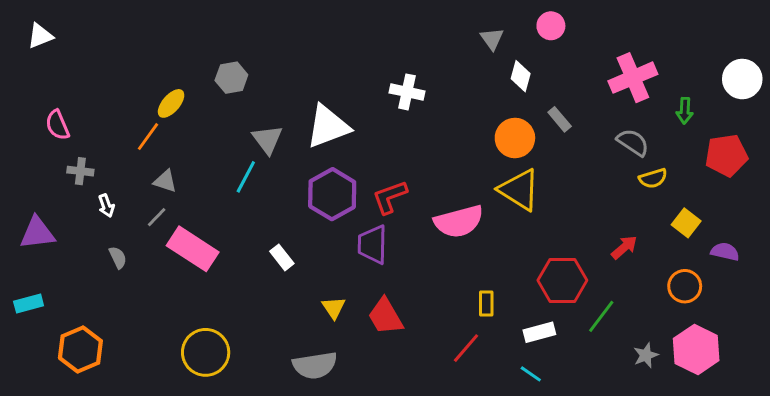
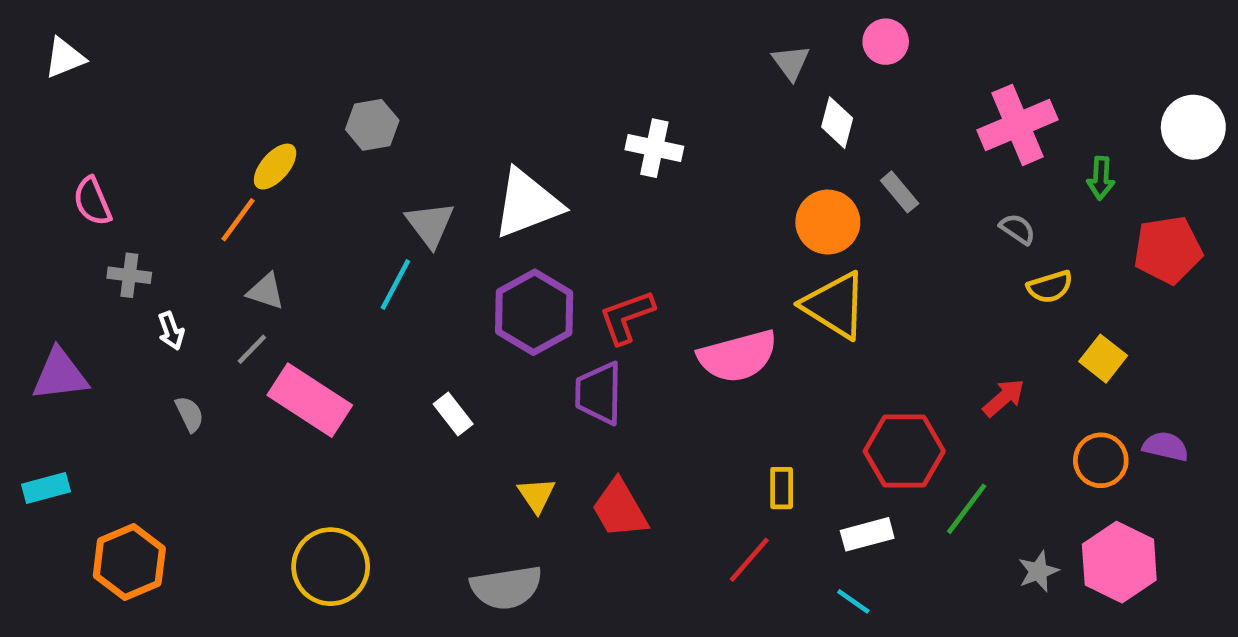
gray semicircle: (633, 142) -> (1018, 229), size x0.7
purple semicircle: (725, 252) -> (1166, 446), moved

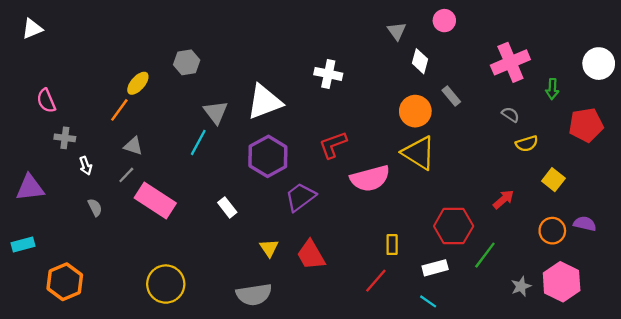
red L-shape: (627, 317) -> (333, 145), moved
purple trapezoid: (599, 393) -> (300, 197), turned 52

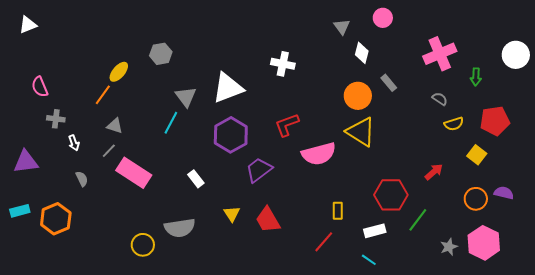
red pentagon: (586, 125) -> (495, 121), moved
orange hexagon: (65, 282) -> (56, 219), moved
yellow circle: (166, 284) -> (143, 245), size x0.7
gray semicircle: (254, 294) -> (180, 228), moved

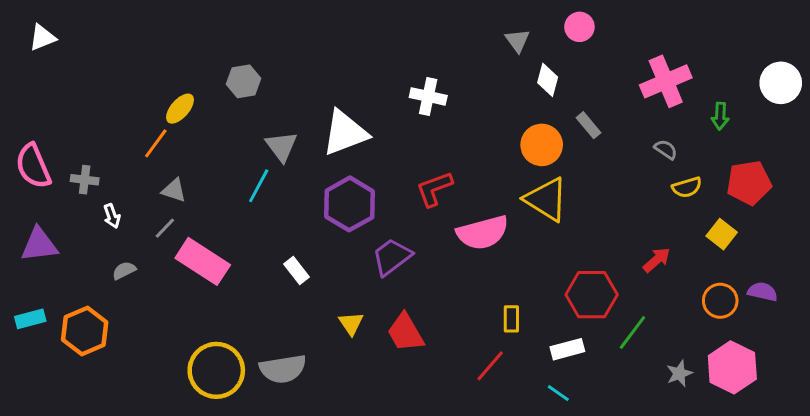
pink semicircle: (40, 87) -> (33, 166), moved, size x1.4
gray semicircle: (82, 179) -> (124, 270), turned -91
gray semicircle: (180, 228) -> (283, 369), moved
yellow circle: (143, 245) -> (216, 370), size x1.6

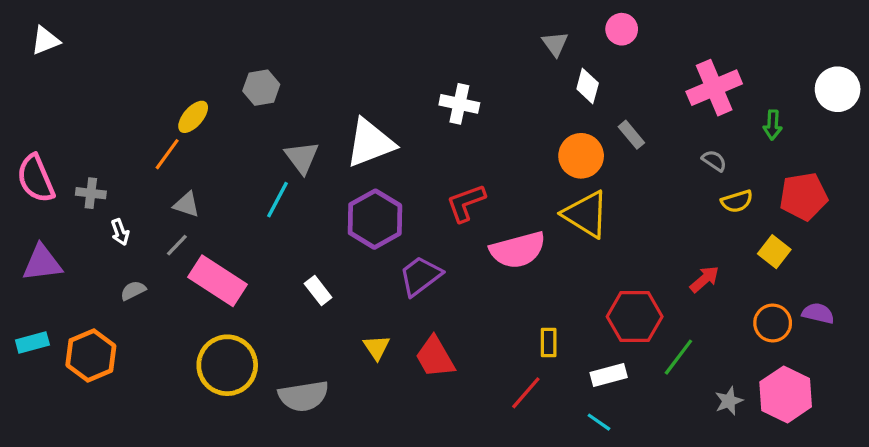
yellow circle: (216, 370) -> (227, 365), moved

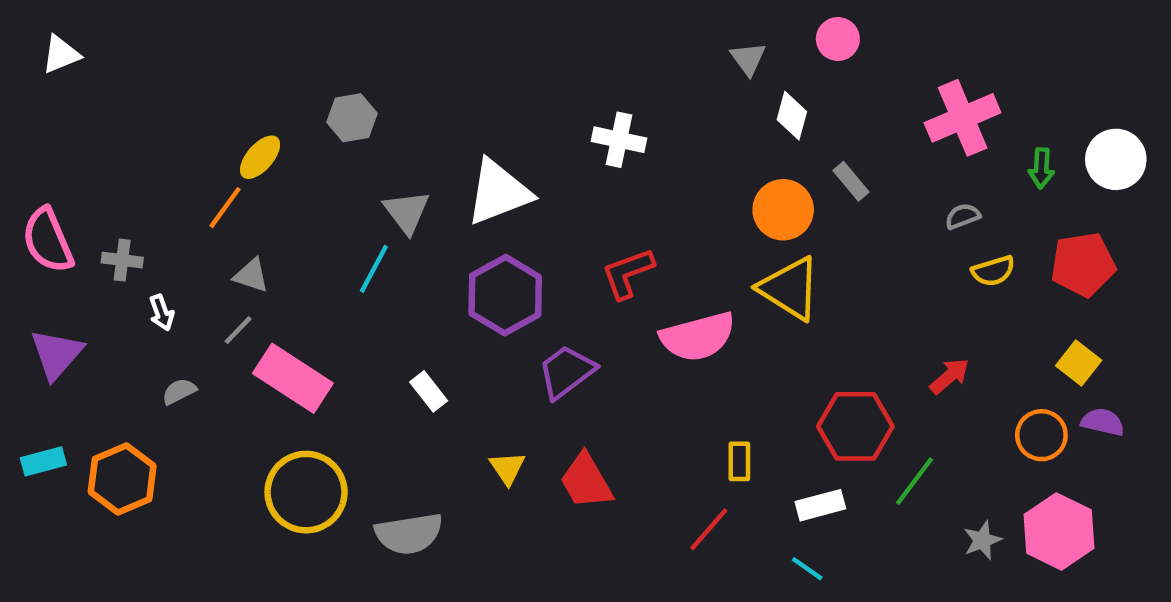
white circle: (838, 89) -> (1116, 159), moved
gray semicircle: (714, 161) -> (963, 216), turned -55
yellow square: (774, 252) -> (1079, 363), moved
purple triangle: (42, 263) -> (56, 354), turned -42

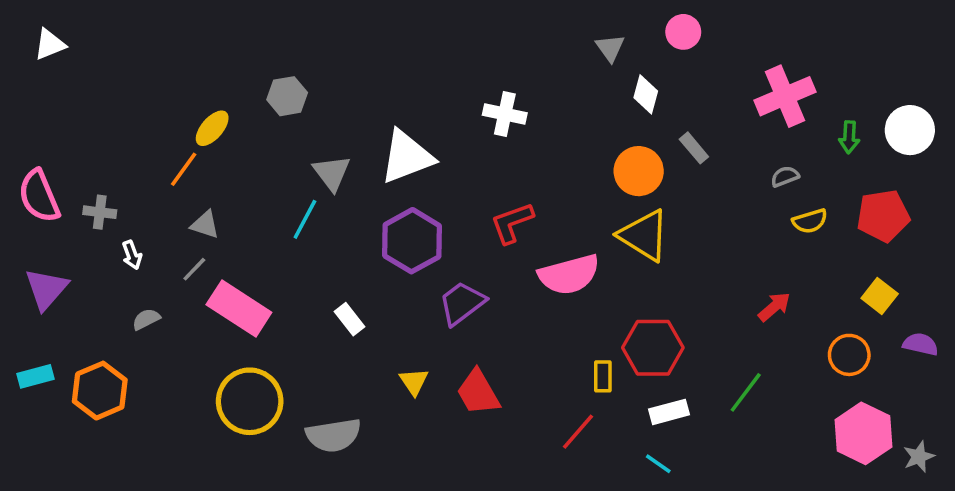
purple semicircle: (1103, 422) -> (921, 344), moved
red hexagon: (855, 426) -> (653, 348), moved
gray star: (982, 540) -> (919, 457), moved

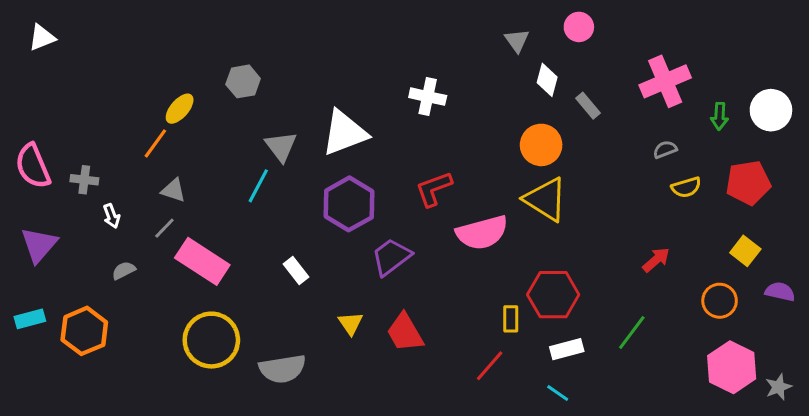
gray rectangle: (694, 148) -> (588, 106), moved

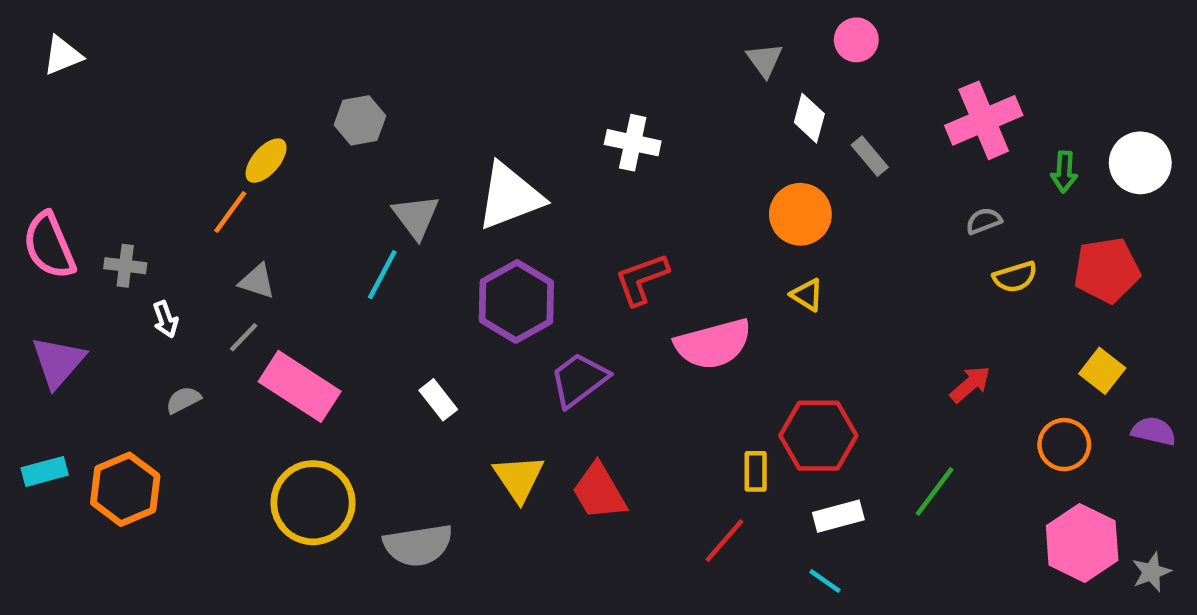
yellow triangle: (546, 199) -> (807, 295), size x0.5
yellow triangle: (351, 323) -> (519, 478), size x1.4

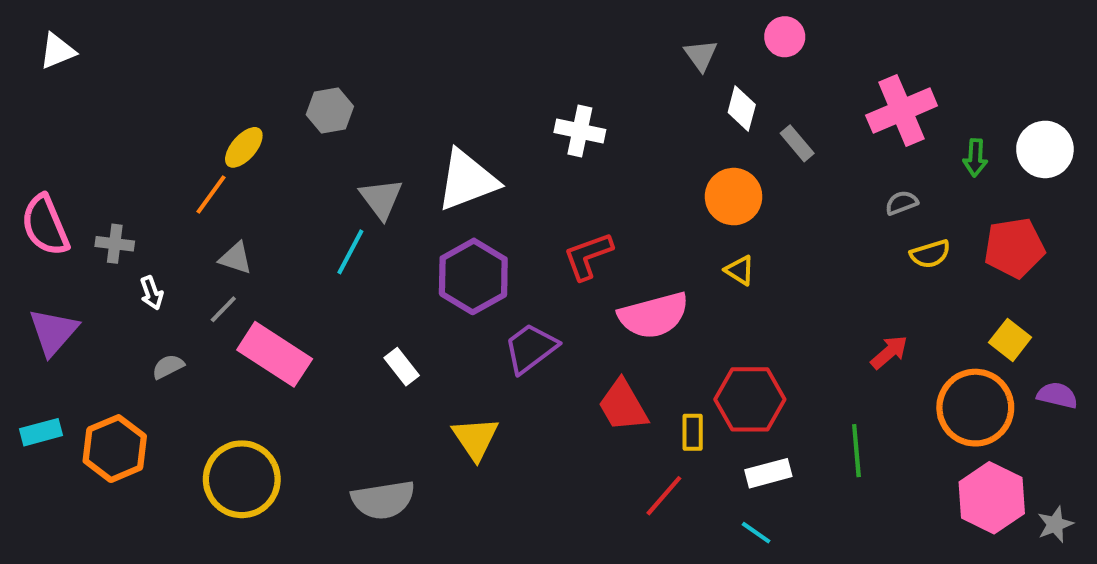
orange circle: (1064, 445) -> (975, 408), size x1.6
red trapezoid: (599, 492) -> (623, 406), moved
green line: (935, 492) -> (856, 451), turned -42
yellow circle: (313, 503) -> (242, 479), moved

